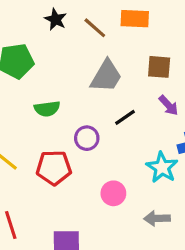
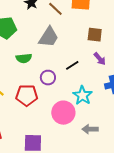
gray trapezoid: (106, 76) -> (49, 37), moved
cyan star: (162, 167) -> (82, 95), moved
pink circle: (113, 193) -> (63, 113), size x1.5

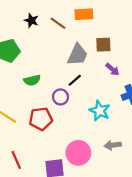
gray trapezoid: (49, 37) -> (78, 55), moved
black line: (72, 65) -> (75, 80), moved
pink circle: (63, 113) -> (78, 153), moved

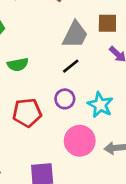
purple circle: (60, 97) -> (65, 99), moved
pink circle: (78, 153) -> (80, 141), moved

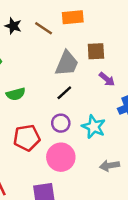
pink circle: (80, 141) -> (61, 157), moved

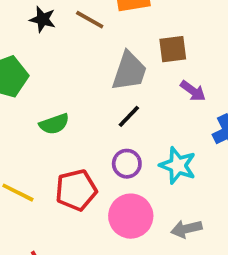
gray arrow: (109, 166) -> (186, 229), moved

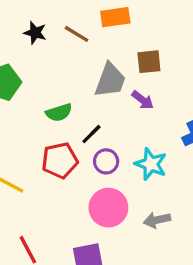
purple arrow: (193, 91) -> (143, 100), moved
black line: (129, 116) -> (91, 134), moved
green semicircle: (54, 124) -> (59, 113), moved
red pentagon: (76, 190) -> (60, 160), moved

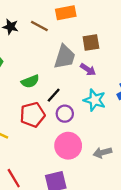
cyan star: (151, 164) -> (95, 100), moved

